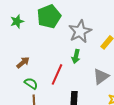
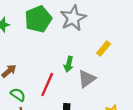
gray star: (80, 31) -> (73, 18), moved
gray triangle: (101, 76) -> (87, 79), moved

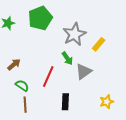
gray star: (73, 18) -> (74, 34), moved
green arrow: (69, 64) -> (67, 58), turned -48

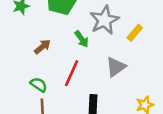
green arrow: (67, 58) -> (82, 39), moved
brown arrow: (14, 64) -> (42, 47), moved

